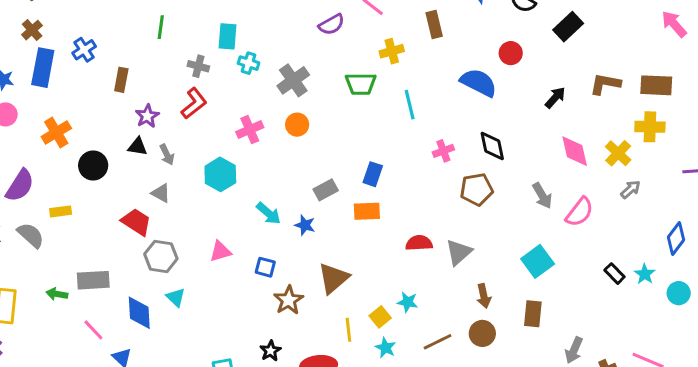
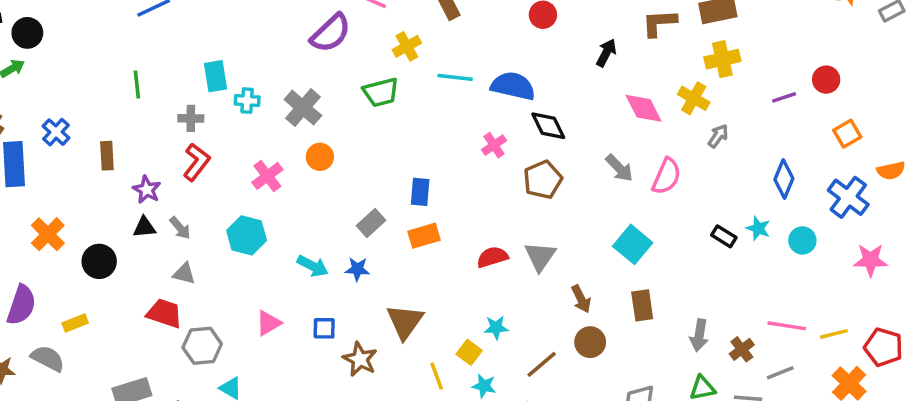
purple semicircle: (331, 25) -> (331, 33), size x1.4
blue semicircle: (479, 83) -> (513, 86), moved
cyan line: (410, 105) -> (455, 77), moved, turned -56

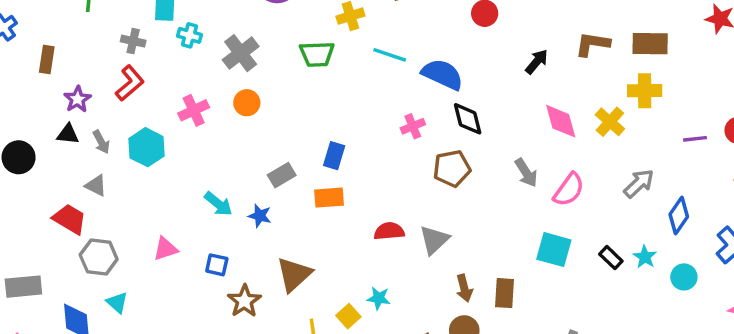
gray arrow: (718, 136) -> (639, 183), moved, size x1.4
cyan hexagon: (247, 235) -> (147, 147), moved
cyan square: (633, 244) -> (554, 250), moved, turned -36
brown rectangle: (642, 305) -> (505, 293), moved

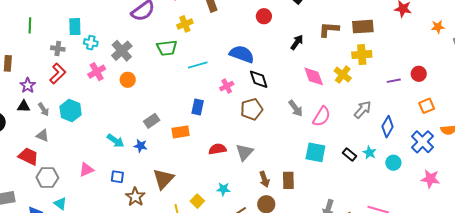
cyan line: (390, 55) -> (198, 65), moved, turned -30
pink cross: (194, 110) -> (97, 72), moved
blue rectangle: (334, 156) -> (198, 107), moved
cyan star: (379, 298) -> (223, 189), moved

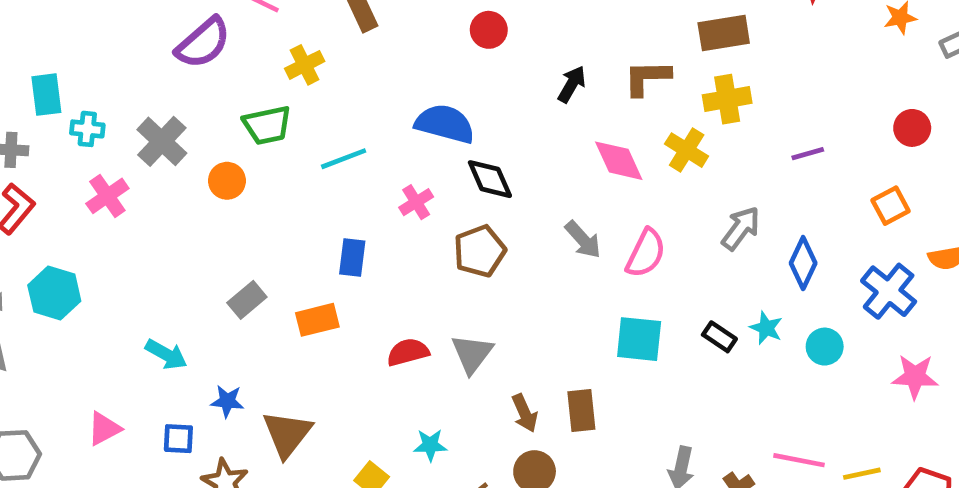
brown L-shape: (329, 29) -> (647, 78), moved
red circle: (419, 74) -> (912, 128), moved
orange circle: (128, 80) -> (227, 181), moved
blue star: (140, 146) -> (227, 401), moved

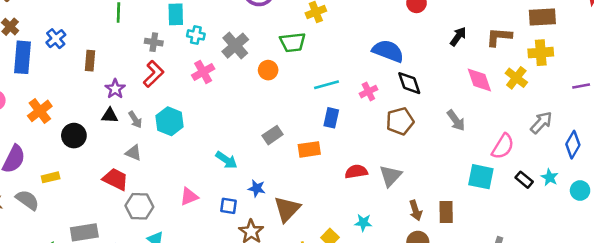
cyan line: (344, 159) -> (327, 85), moved
pink semicircle: (646, 253) -> (503, 146), moved

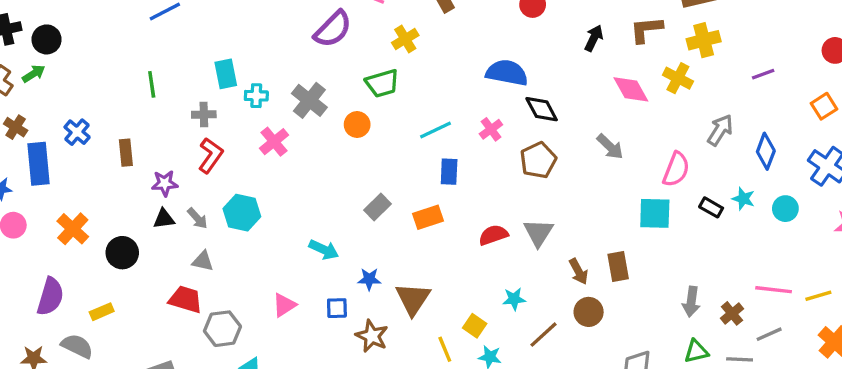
purple star: (115, 89) -> (165, 183), turned -30

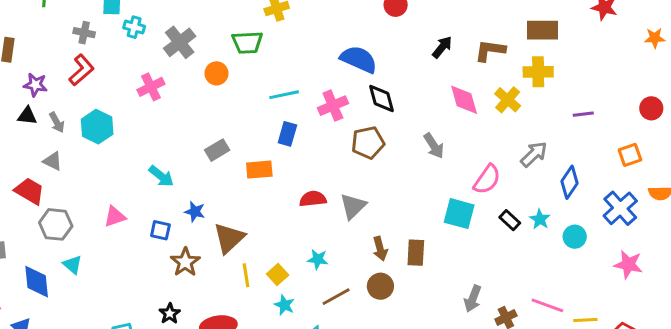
pink cross: (491, 129) -> (333, 106), size x1.4
pink cross: (274, 142) -> (151, 87), moved
yellow line: (445, 349) -> (246, 275), moved

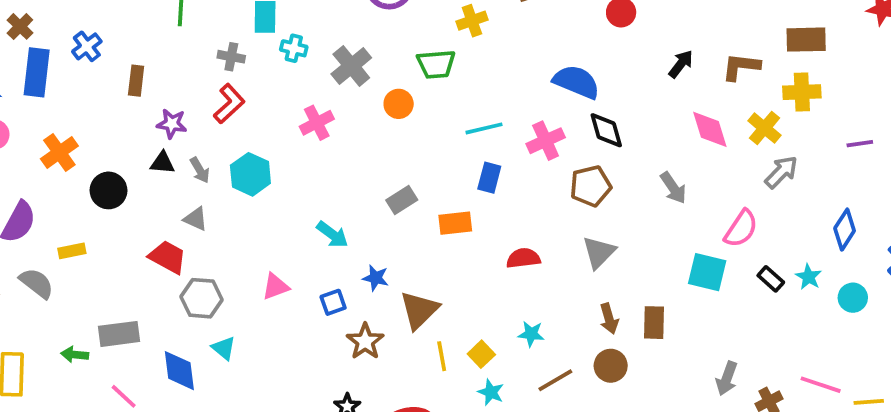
gray arrow: (534, 154) -> (781, 172), moved
gray triangle: (353, 206) -> (599, 252), moved
blue square: (160, 230) -> (333, 302), turned -30

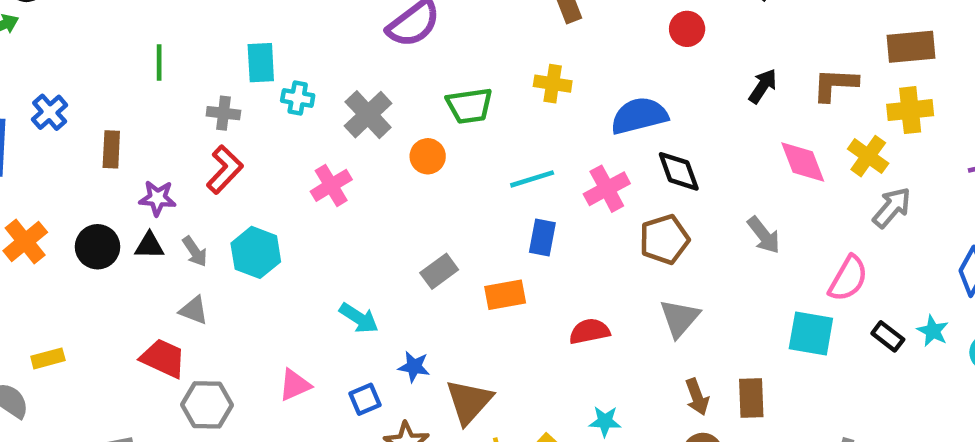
yellow cross: (472, 21) -> (553, 84), moved, turned 32
blue semicircle: (576, 82) -> (639, 116), turned -33
black circle: (109, 190) -> (98, 247), moved

